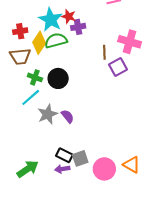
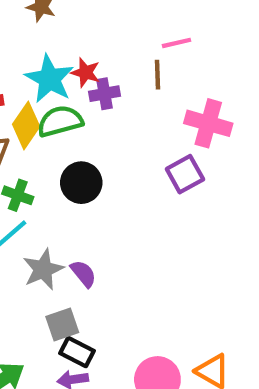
brown line: (104, 52) -> (157, 75), moved
black circle: (58, 78) -> (81, 183), moved
gray square: (80, 158) -> (62, 324), moved

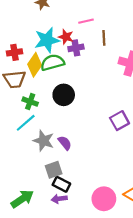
pink line: (176, 43) -> (86, 21), moved
cyan star: (49, 79) -> (47, 40), turned 30
purple square: (185, 174) -> (120, 121), moved
gray star: (43, 269) -> (44, 141), turned -30

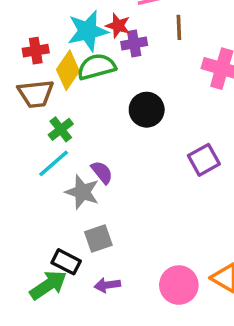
black circle: (64, 95) -> (147, 110), moved
green cross: (30, 102) -> (61, 129), turned 32
purple semicircle: (65, 143) -> (102, 172), moved
black rectangle: (61, 184) -> (66, 262), moved

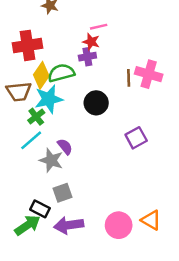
red star: (118, 26) -> (91, 42), moved
brown line: (179, 27) -> (129, 78), moved
cyan star: (88, 31) -> (49, 99), moved
red cross: (36, 51) -> (27, 45), moved, size x1.6
purple arrow: (107, 285) -> (69, 225), size x1.6

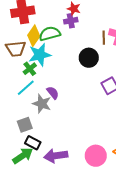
black circle: (96, 103) -> (89, 58), moved
gray square: (62, 193) -> (25, 125), moved

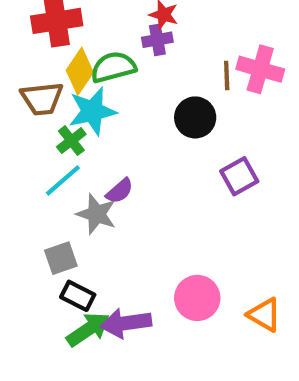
purple semicircle: (53, 93) -> (120, 191), turned 88
green arrow: (23, 156) -> (88, 329), moved
pink circle: (96, 156) -> (197, 298), moved

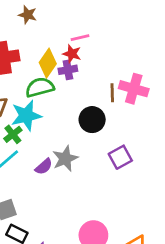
yellow diamond: (80, 71) -> (48, 63), moved
gray star: (97, 214) -> (65, 159), moved, turned 30

